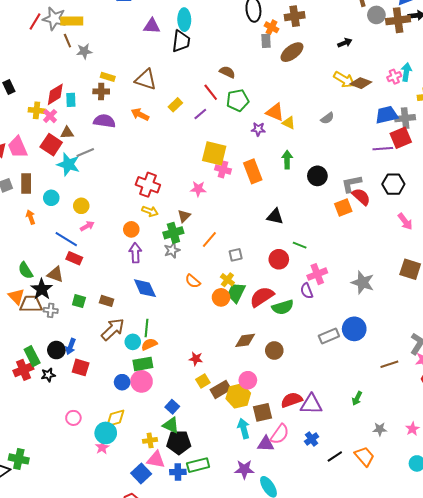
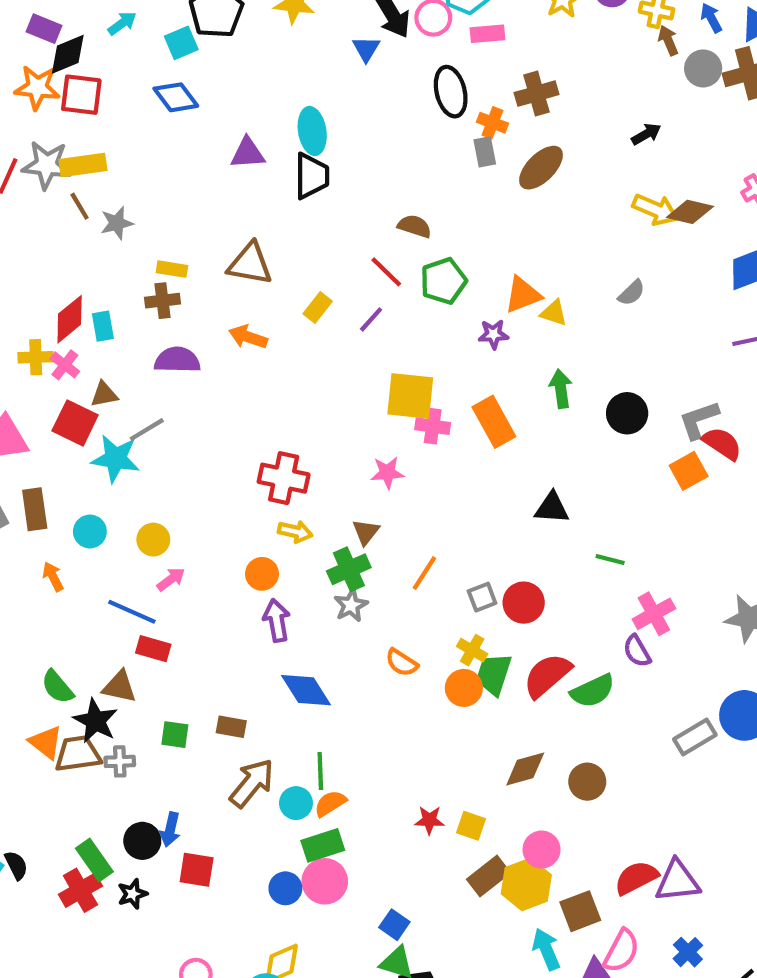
orange triangle: (275, 112) -> (523, 295), turned -36
red circle: (279, 259) -> (524, 603), moved
yellow square: (203, 381) -> (471, 826), moved, turned -32

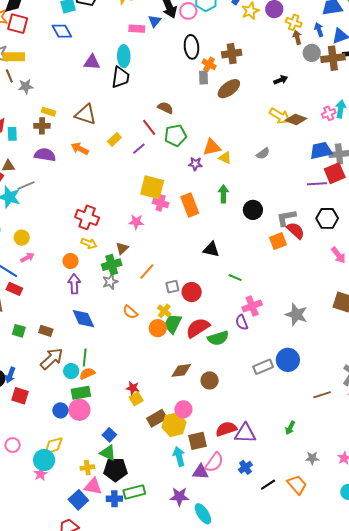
pink rectangle: (487, 34) -> (137, 29), moved
yellow square: (471, 826) -> (136, 399), moved, turned 32

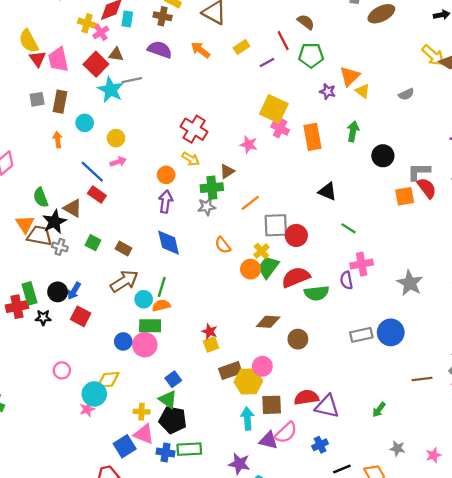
orange triangle: (212, 147) -> (350, 76), turned -42
gray square: (172, 287) -> (276, 225), size x1.6

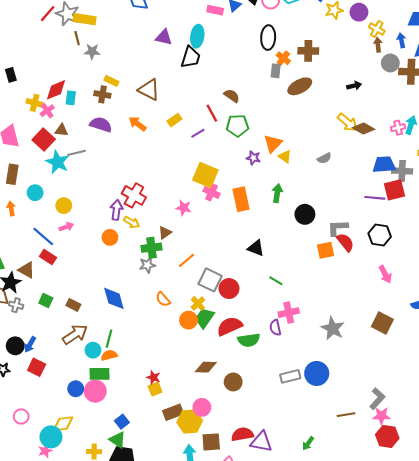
purple arrow: (166, 202) -> (116, 210), moved
gray square: (276, 225) -> (210, 280), turned 30

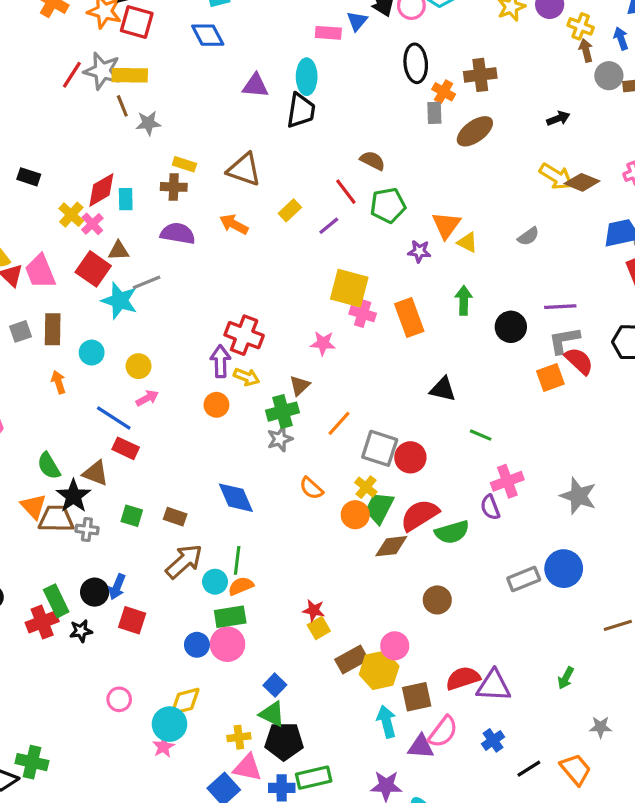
black rectangle: (11, 75) -> (29, 177), turned -48
yellow cross: (35, 103) -> (71, 215), turned 35
purple line: (375, 198) -> (560, 307), moved
brown diamond: (206, 367) -> (391, 546), moved

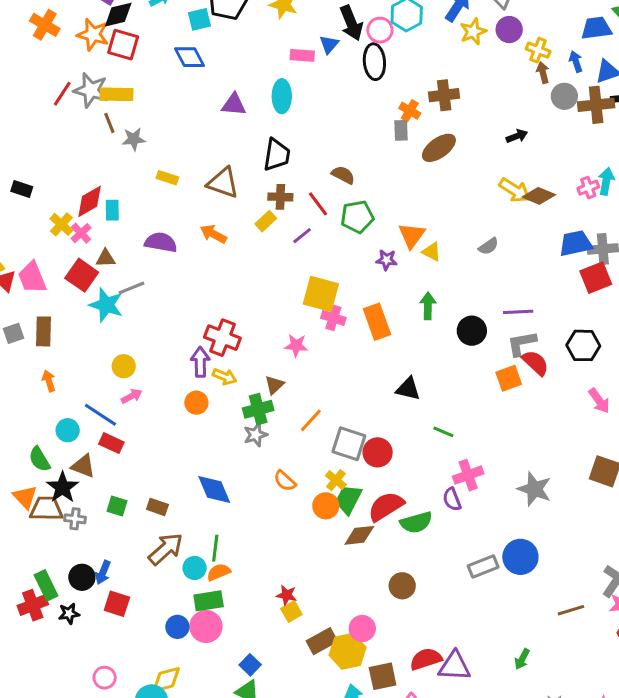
black ellipse: (416, 63) -> (374, 62), moved
black trapezoid: (301, 111) -> (277, 155), moved
brown cross: (174, 187) -> (280, 197), moved
cyan circle: (92, 353) -> (68, 430), moved

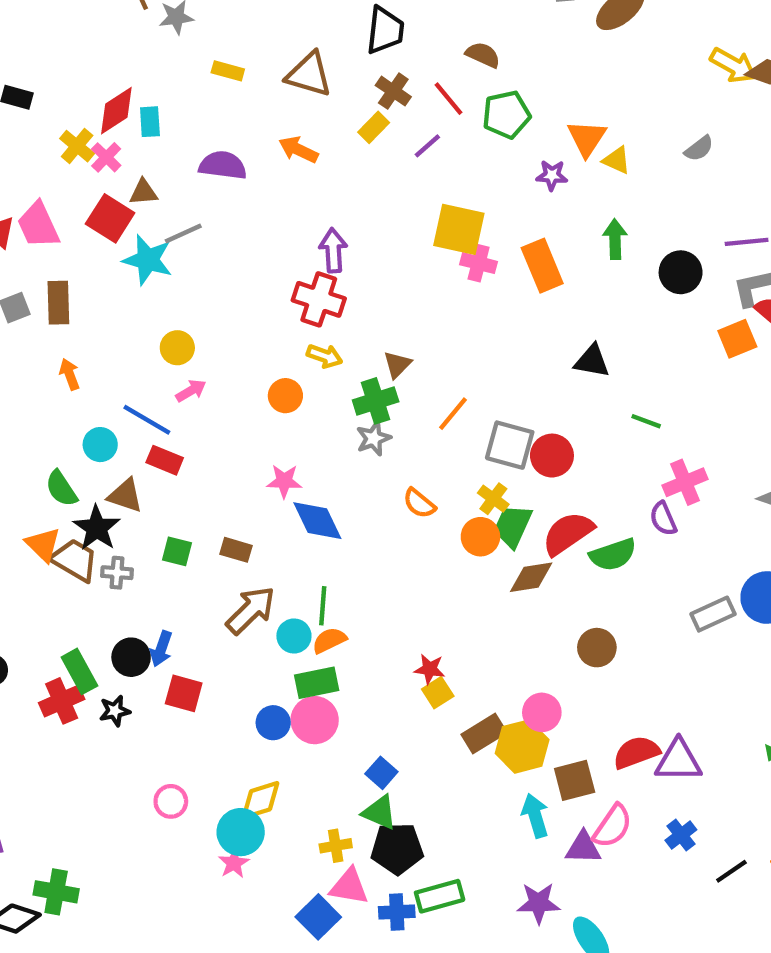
brown cross: (280, 197) -> (393, 91), turned 35
pink star: (296, 345) -> (284, 481), moved
purple arrow: (200, 362) -> (333, 250), moved
brown trapezoid: (46, 509) -> (75, 560), turned 32

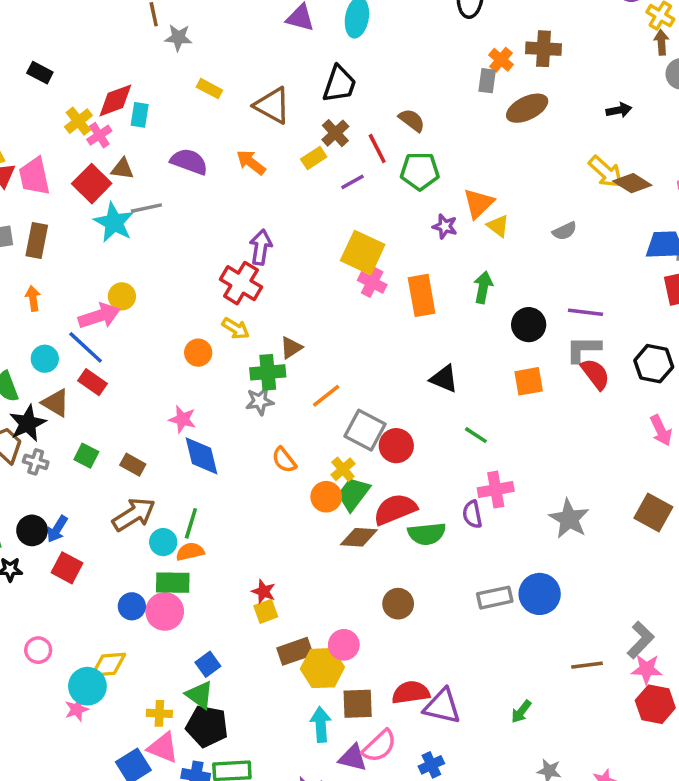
orange square: (737, 339) -> (529, 381), moved
pink arrow: (191, 391) -> (99, 316), moved, size x1.6

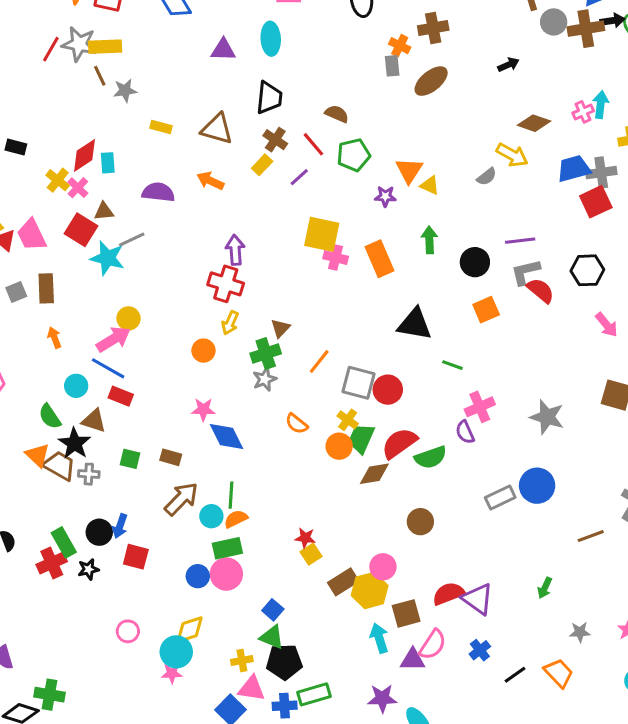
yellow arrow: (606, 172) -> (512, 155), moved
yellow arrow: (236, 328) -> (230, 323), turned 95
black triangle: (444, 379) -> (415, 324), size x1.4
purple triangle: (442, 706) -> (478, 599), turned 36
pink star: (77, 709) -> (172, 673), turned 30

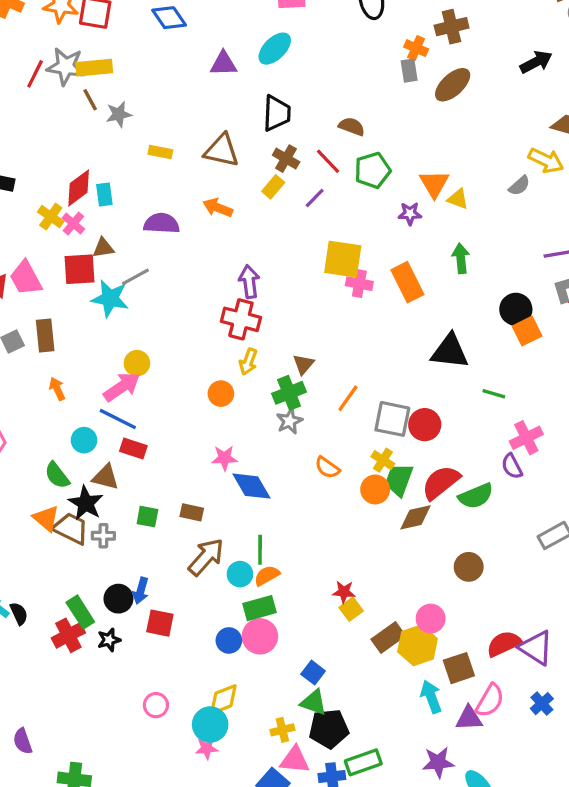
cyan ellipse: (271, 39) -> (275, 49), turned 52
black arrow: (508, 65) -> (536, 62), size x1.4
red square: (81, 230) -> (79, 269), turned -32
black circle: (475, 262) -> (516, 309), moved

